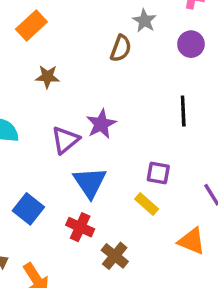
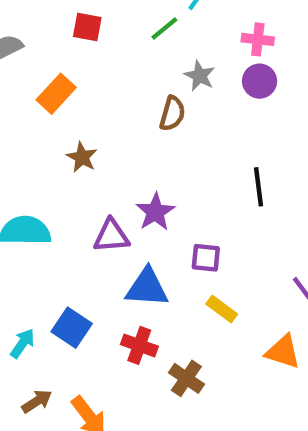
purple circle: (191, 44) -> (260, 81), moved
brown star: (47, 77) -> (82, 157), turned 30
purple triangle: (65, 140) -> (111, 236), turned 40
purple square: (158, 173) -> (206, 258), moved
blue triangle: (90, 182) -> (147, 287), turned -48

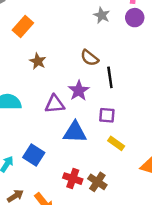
brown semicircle: (172, 114) -> (90, 58), moved, turned 114
black line: (259, 187) -> (110, 77), moved
red cross: (139, 345) -> (73, 179), moved

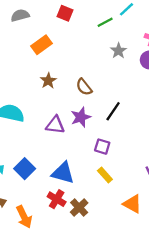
brown semicircle: (90, 58) -> (84, 87), moved
black line: (110, 77) -> (113, 111), turned 30
blue triangle: (75, 132) -> (63, 173), moved

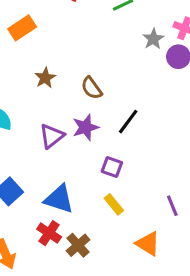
orange rectangle: (42, 45) -> (22, 28), moved
gray star: (118, 51) -> (153, 39), moved
purple triangle: (55, 125) -> (52, 136), turned -48

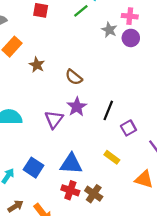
brown star: (45, 78) -> (37, 65), moved
black line: (128, 122) -> (108, 110), moved
purple square: (112, 167) -> (128, 128), moved, turned -35

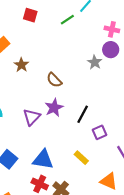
gray star: (109, 30) -> (95, 62), moved

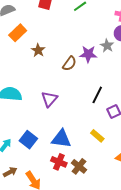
brown semicircle: (54, 80) -> (69, 64), turned -98
purple star: (54, 108) -> (88, 54), moved, turned 30

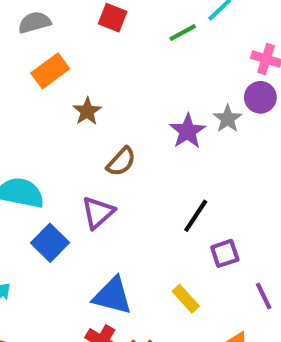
purple star: (88, 54) -> (188, 131), turned 30
brown semicircle: (69, 64) -> (121, 162), moved
blue square: (28, 140) -> (50, 243), moved

